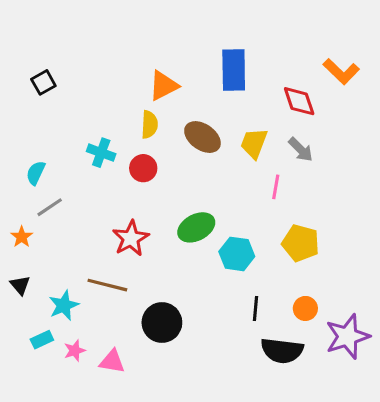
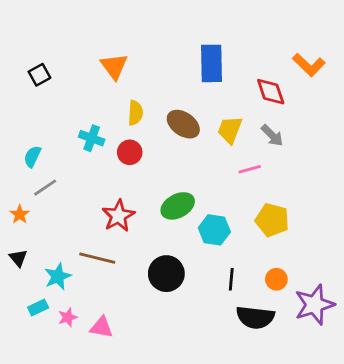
orange triangle: (164, 86) -> (114, 66), moved, turned -40
pink line: (276, 187) -> (250, 169), turned 65
black circle: (162, 323) -> (166, 274), moved

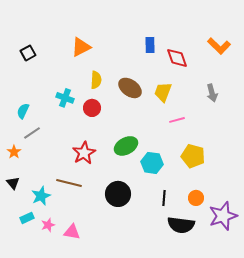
blue rectangle: (211, 63) -> (150, 45), size x0.6
orange triangle: (114, 66) -> (81, 47), turned 40
red diamond: (271, 92) -> (177, 58), moved
gray arrow: (272, 135) -> (212, 93), moved, turned 30

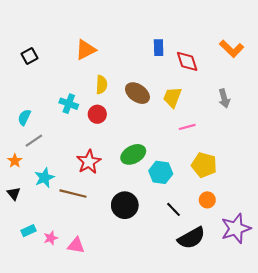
cyan star: (41, 196) -> (44, 178), moved
black line: (164, 198) -> (173, 209), turned -49
orange circle: (196, 198) -> (207, 200), moved
black semicircle: (181, 225) -> (191, 238), turned -36

